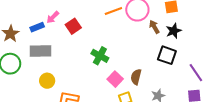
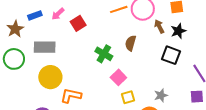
blue rectangle: (37, 27) -> (35, 15), moved
brown semicircle: (136, 77) -> (131, 43), moved
yellow circle: (47, 81) -> (50, 77), size x1.5

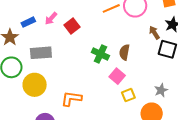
brown arrow: (159, 26) -> (154, 33), moved
brown semicircle: (131, 43) -> (124, 52), moved
yellow circle: (50, 77) -> (35, 85), moved

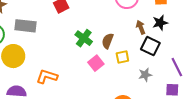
gray star: (161, 90) -> (145, 75), moved
yellow square: (128, 95) -> (122, 57), moved

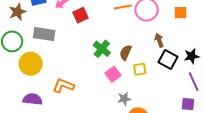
black star: (160, 23) -> (192, 56), moved
gray star: (145, 75) -> (124, 99), moved

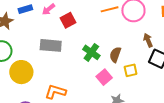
gray rectangle: (44, 34) -> (51, 45), moved

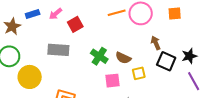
brown semicircle: (115, 55) -> (123, 58), turned -84
pink square: (104, 77) -> (113, 81), turned 35

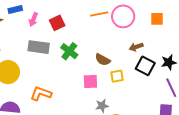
pink arrow: (56, 14) -> (33, 19), moved, turned -32
brown arrow: (156, 43) -> (136, 47), turned -88
green cross: (99, 56) -> (69, 51), moved

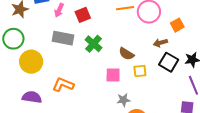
orange square: (157, 19) -> (177, 25), moved, turned -32

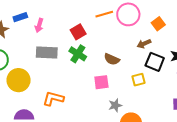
red square: (83, 15) -> (78, 32), moved
yellow square: (140, 71) -> (139, 80), moved

